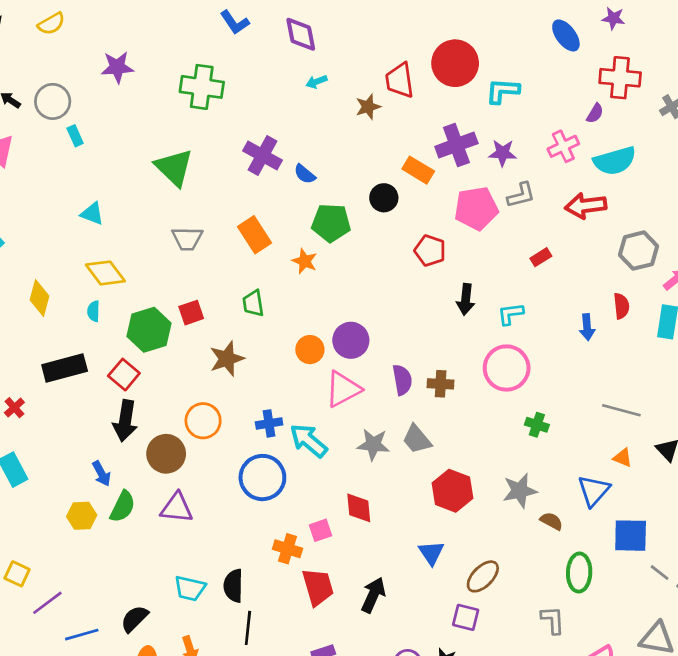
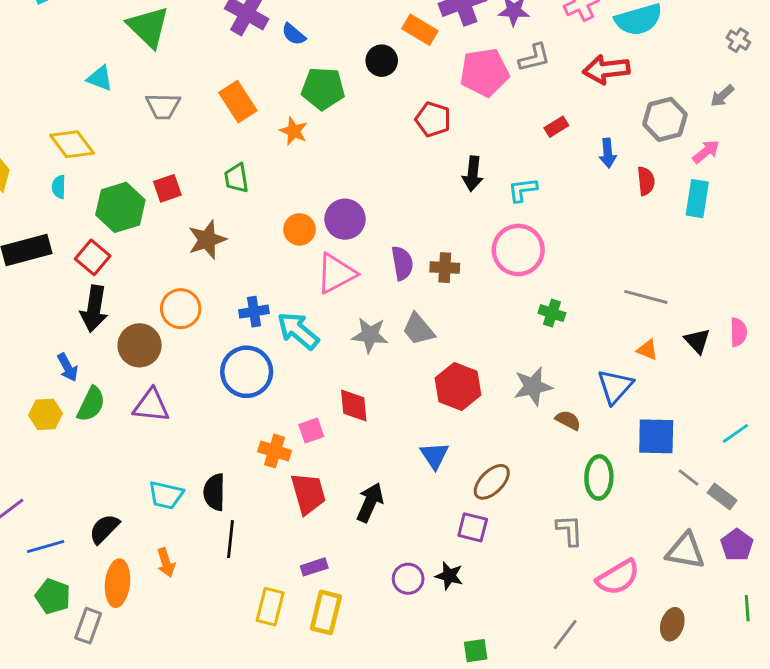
cyan triangle: (92, 214) -> (100, 78), moved
blue arrow: (587, 327) -> (608, 153), moved

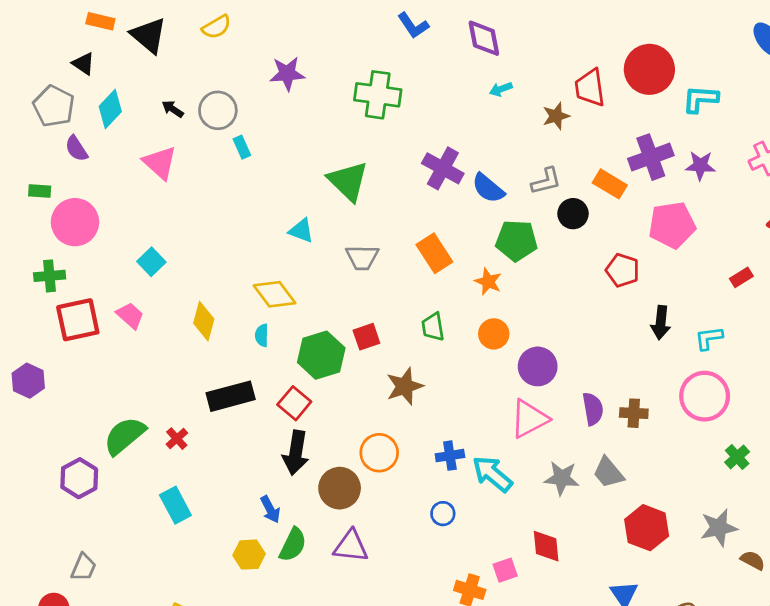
blue semicircle: (294, 34) -> (488, 188), size x1.4
gray L-shape: (534, 58) -> (546, 181), moved
orange circle: (299, 229) -> (494, 334), moved
green cross: (552, 313) -> (737, 457), turned 30
blue circle: (247, 372) -> (443, 514), size x0.5

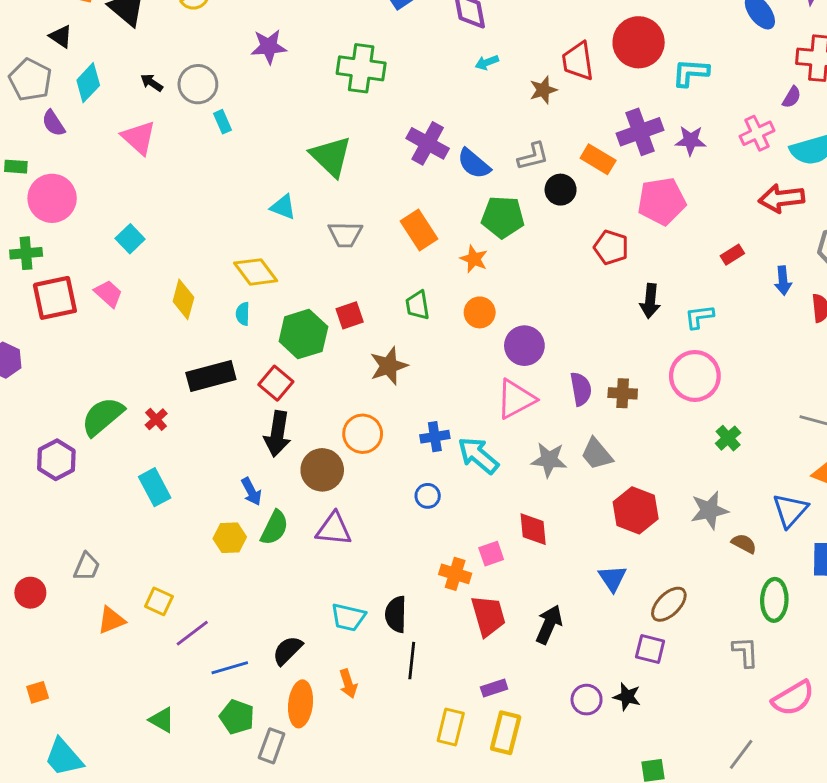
gray trapezoid: (83, 567) -> (87, 567), moved

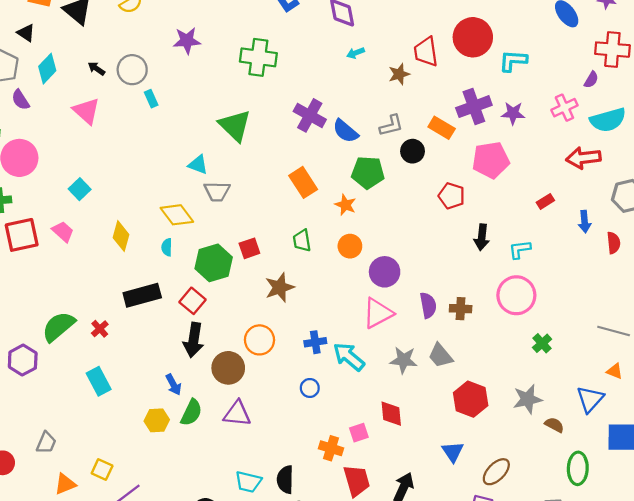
gray trapezoid: (345, 234) -> (217, 191), moved

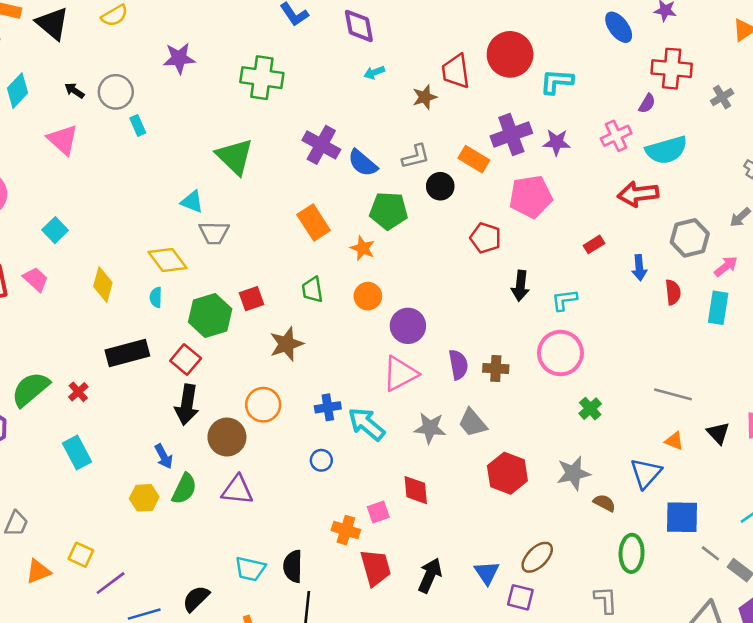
blue triangle: (453, 452) -> (487, 573), moved

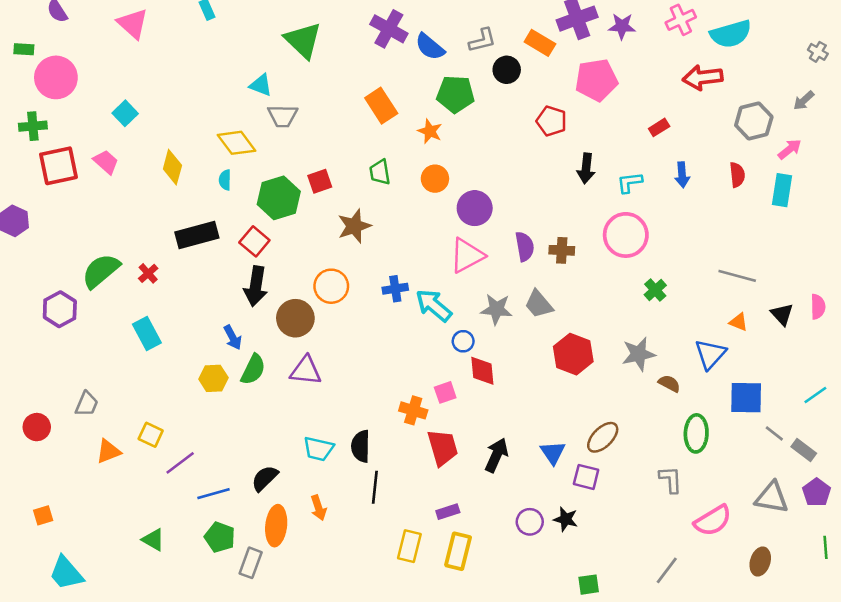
blue arrow: (639, 268) -> (682, 175), moved
blue circle: (321, 460) -> (463, 341), moved

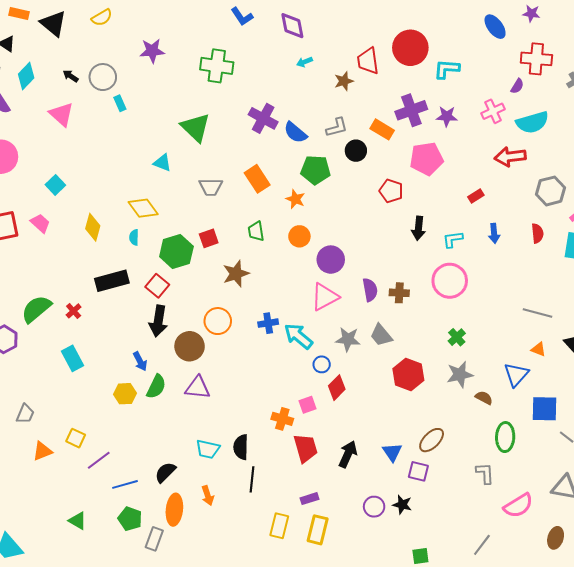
gray trapezoid: (283, 116) -> (211, 187), moved
green cross: (655, 290) -> (457, 337), moved
red diamond: (482, 371) -> (337, 388), turned 50

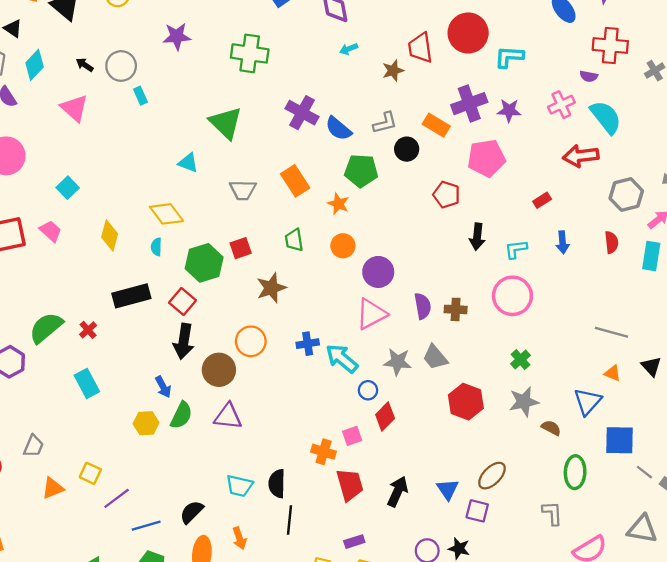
purple semicircle: (517, 86) -> (589, 76), turned 70
cyan semicircle: (532, 122) -> (606, 117), turned -112

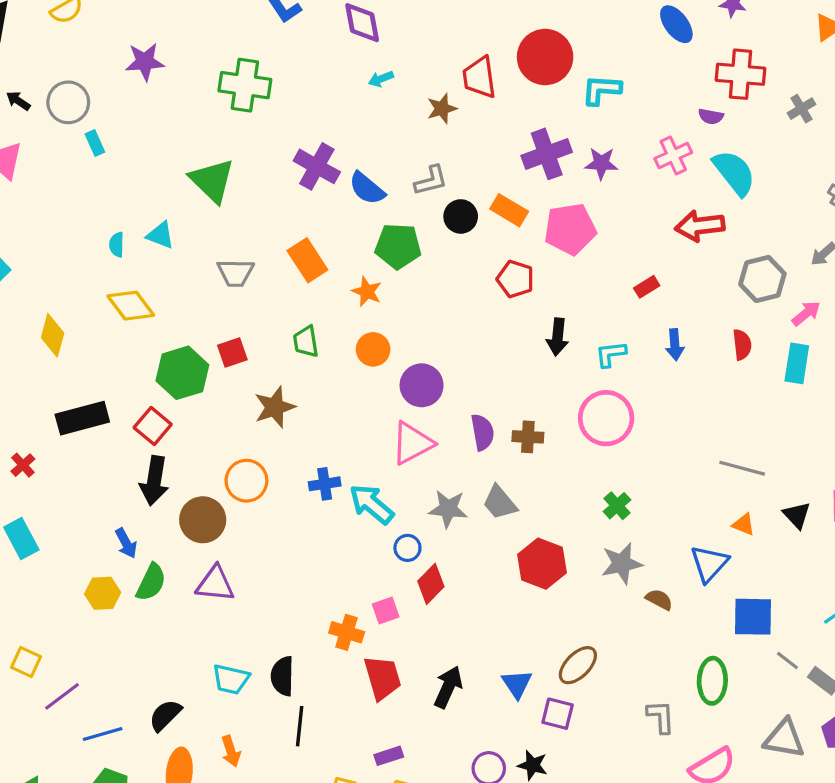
orange rectangle: (436, 125) -> (509, 210), moved
cyan semicircle: (156, 247) -> (117, 245), moved
green ellipse: (575, 472) -> (712, 681), moved

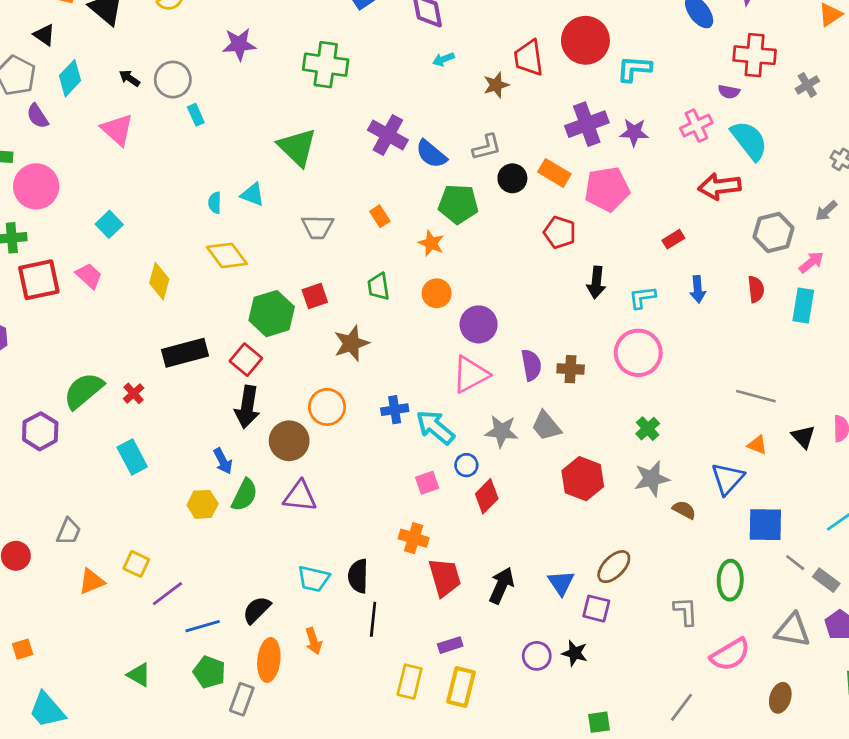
orange rectangle: (307, 260) -> (380, 216), size x0.6
pink square: (386, 610) -> (427, 483), moved

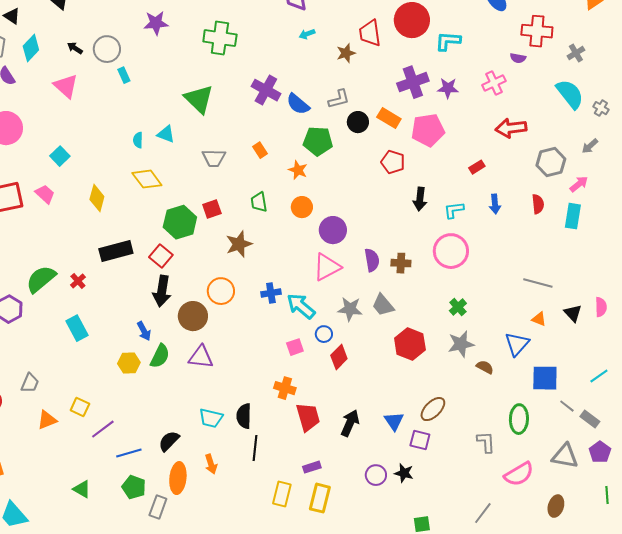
cyan semicircle: (749, 140) -> (570, 94), moved

